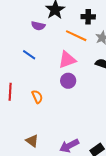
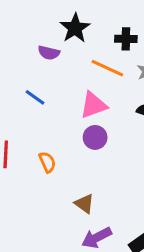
brown triangle: (32, 141) -> (84, 204), moved

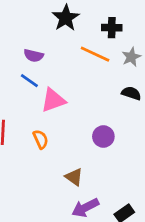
purple semicircle: (49, 53) -> (34, 56), moved
pink triangle: (94, 105) -> (53, 100), moved
purple circle: (95, 137) -> (103, 136), moved

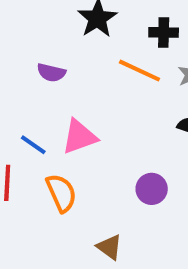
blue line: (29, 81) -> (33, 145), moved
orange semicircle: (41, 139) -> (61, 193), size x1.4

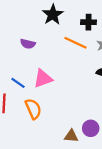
purple circle: (152, 189) -> (91, 128), moved
brown triangle: (109, 247) -> (71, 136), moved, turned -32

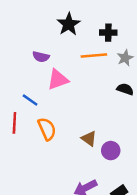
orange line: (75, 43) -> (94, 55), turned -30
pink triangle: (43, 78) -> (58, 80), moved
brown triangle: (71, 136) -> (89, 139), moved, turned 32

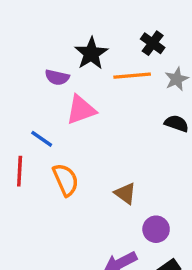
black star: (69, 24) -> (91, 53), moved
black cross: (108, 33) -> (153, 43), turned 35
purple circle: (111, 151) -> (156, 229), moved

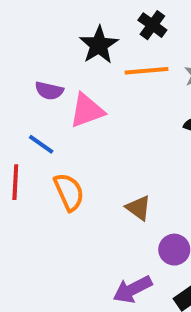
black cross: (153, 43) -> (152, 25), moved
purple semicircle: (57, 77) -> (49, 91), moved

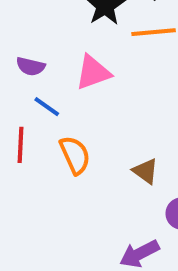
purple semicircle: (49, 91) -> (31, 66), moved

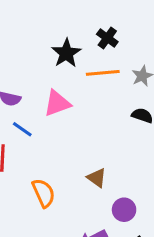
orange semicircle: (75, 155) -> (43, 193), moved

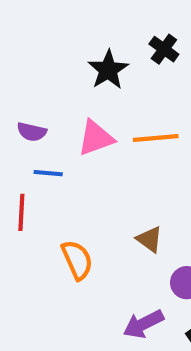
orange line: (103, 73) -> (156, 138), moved
blue line: (22, 129) -> (48, 173), turned -30

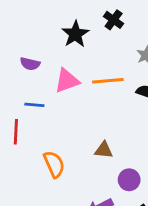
purple semicircle: (32, 132) -> (30, 64), moved
brown triangle: (149, 239) -> (104, 150), turned -30

